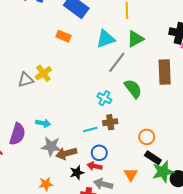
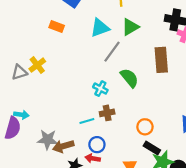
cyan arrow: (43, 123) -> (21, 115), moved

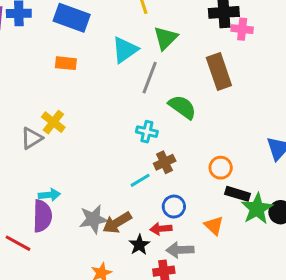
blue circle: (97, 145) -> (174, 207), moved

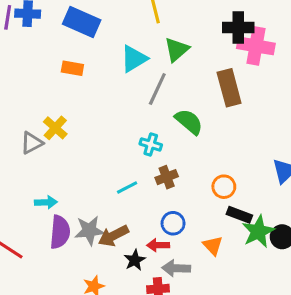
pink cross: (242, 29) -> (256, 46), size x1.6
cyan line: (140, 180) -> (127, 187), moved
purple semicircle: (42, 216) -> (60, 232), moved

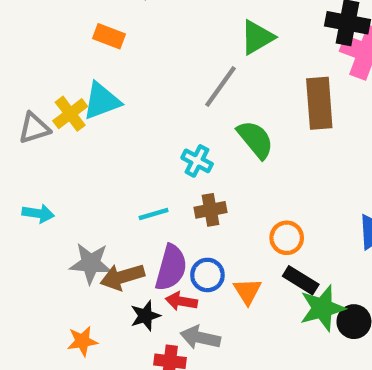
cyan triangle: (134, 59) -> (102, 101), moved
purple semicircle: (60, 232) -> (171, 268), moved
orange triangle: (213, 246) -> (248, 291), moved

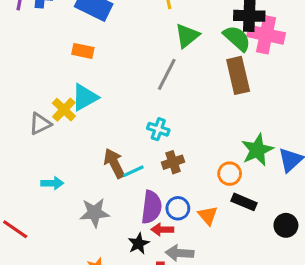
green semicircle: (255, 139) -> (237, 38), moved
brown arrow: (122, 277) -> (114, 163), moved, turned 88
green star: (322, 308) -> (257, 150), moved

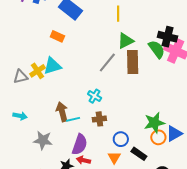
brown rectangle: (238, 75) -> (133, 62), moved
orange circle: (230, 174) -> (158, 137), moved
blue circle: (178, 208) -> (121, 139), moved

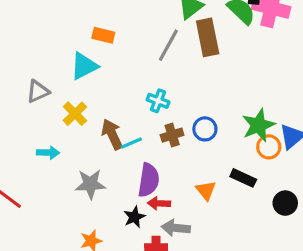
orange rectangle: (57, 36) -> (103, 35), moved
yellow cross: (37, 71) -> (75, 114), moved
blue circle: (121, 139) -> (205, 129), moved

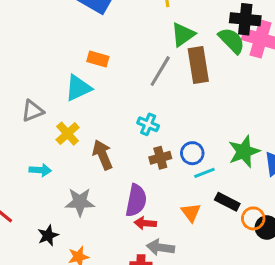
cyan line: (131, 143) -> (204, 173), moved
orange circle: (269, 147) -> (253, 218), moved
black star: (134, 217) -> (48, 235), moved

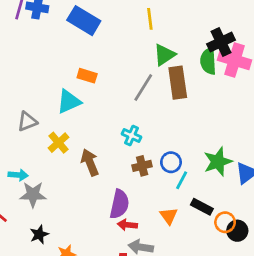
black cross: (245, 19) -> (221, 42), turned -32
green semicircle: (232, 41) -> (208, 61), turned -140
cyan arrow: (40, 170) -> (18, 175), moved
cyan line: (204, 173) -> (182, 180), turned -42
gray star: (80, 202) -> (33, 194), moved

